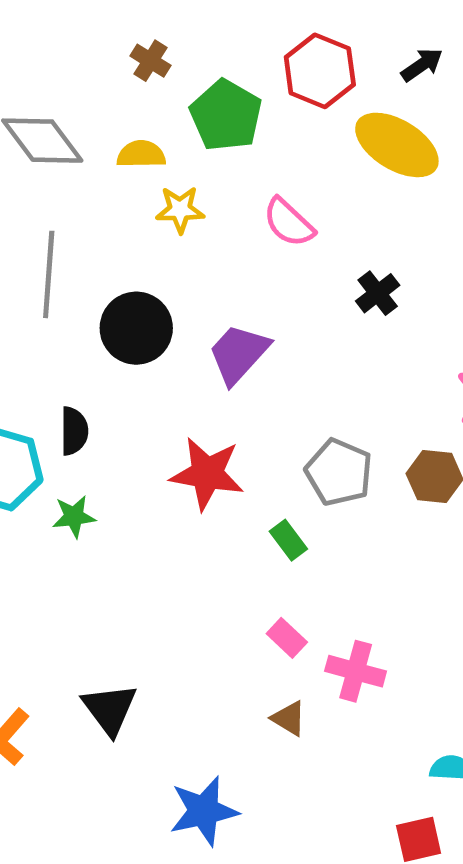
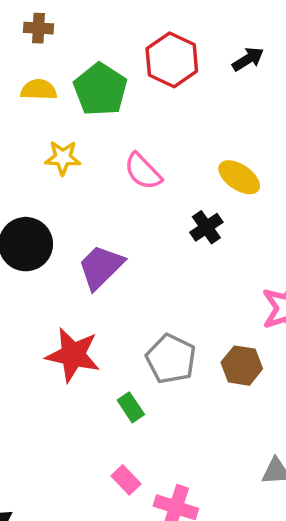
brown cross: (150, 61) -> (39, 28), moved, turned -32
yellow ellipse: (397, 145) -> (239, 177), moved, size x0.7
yellow semicircle: (141, 154) -> (39, 90), moved

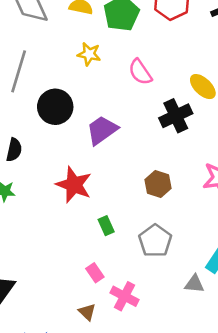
black cross: (206, 227) -> (176, 116), size x1.5
gray pentagon: (171, 359) -> (155, 241), moved
brown hexagon: (242, 366) -> (158, 184), moved

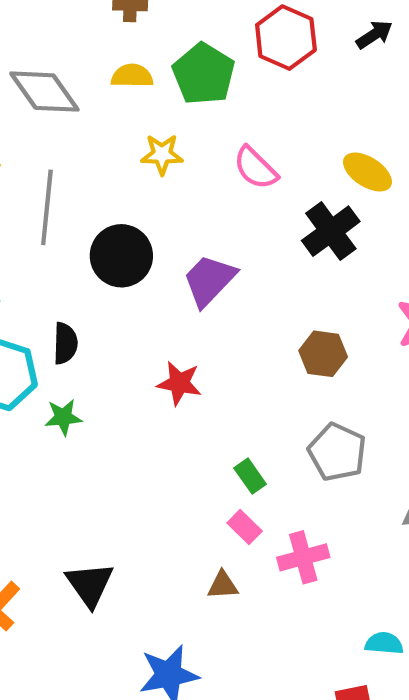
red star: (74, 185) -> (179, 383), size x0.7
green rectangle: (106, 226) -> (250, 476), moved
pink cross: (125, 296) -> (303, 557), turned -32
brown triangle: (87, 312) -> (223, 585), moved, turned -36

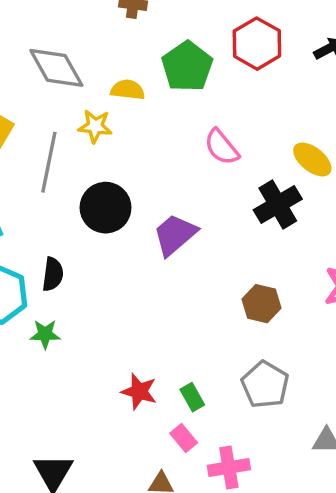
yellow semicircle: (132, 76) -> (128, 90), moved
yellow star: (162, 154) -> (95, 126), moved
red star: (179, 383) -> (139, 391), moved

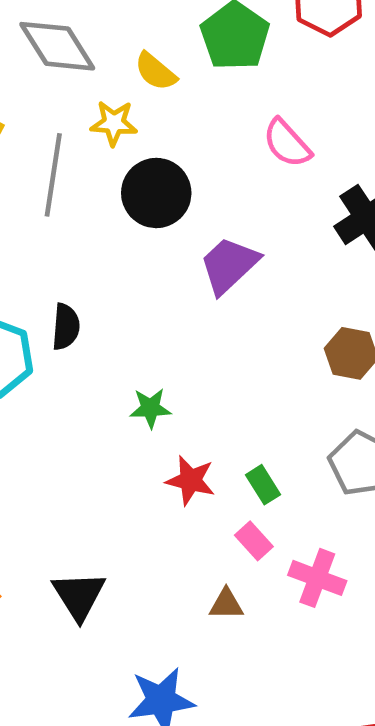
yellow semicircle: (128, 90) -> (156, 71), turned -144
black circle: (106, 208) -> (156, 193), moved
green star: (45, 334) -> (150, 408), moved
pink cross: (229, 468) -> (317, 578), turned 33

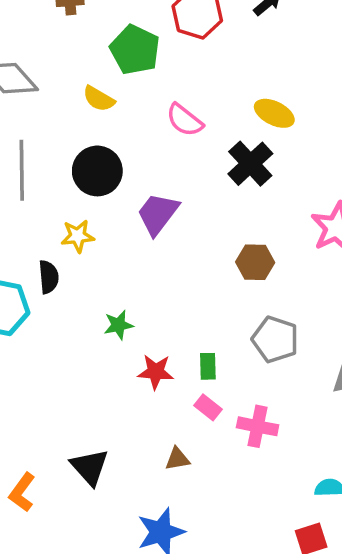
yellow semicircle: (156, 71) -> (99, 99), moved
yellow star: (114, 123) -> (78, 236), moved
green rectangle: (263, 485) -> (208, 366), turned 40
brown triangle: (226, 604) -> (177, 459), moved

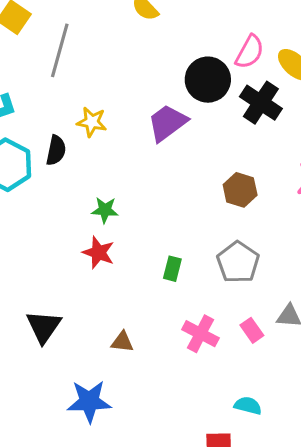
pink semicircle: (185, 120) -> (250, 52), moved, turned -116
black cross: (250, 164) -> (261, 103), turned -30
black circle: (97, 171) -> (208, 80), moved
red star: (156, 372) -> (98, 253), moved
pink rectangle: (208, 407) -> (252, 330), moved

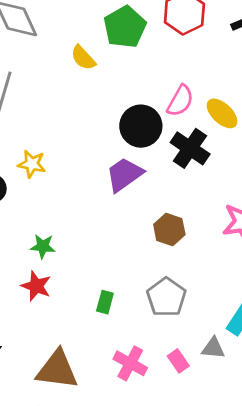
purple trapezoid: (167, 123) -> (124, 175), moved
brown triangle: (122, 342) -> (57, 370), size x2.0

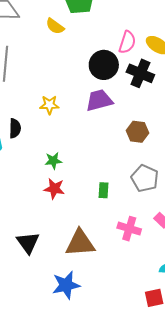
yellow star: (32, 164) -> (49, 105), moved
purple trapezoid: (124, 175) -> (99, 100), turned 32

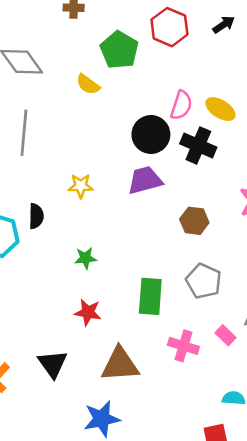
red star: (54, 189) -> (88, 312), moved
green rectangle: (104, 190) -> (150, 296), size x1.8

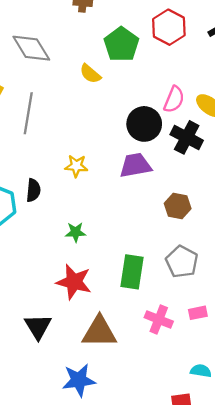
red star: (88, 312) -> (74, 282), size x1.4
pink rectangle: (225, 335) -> (198, 313), turned -60

